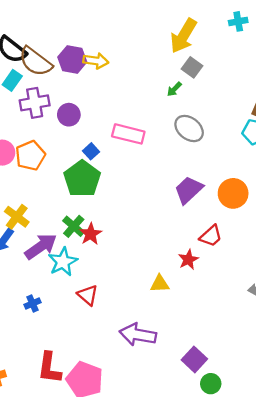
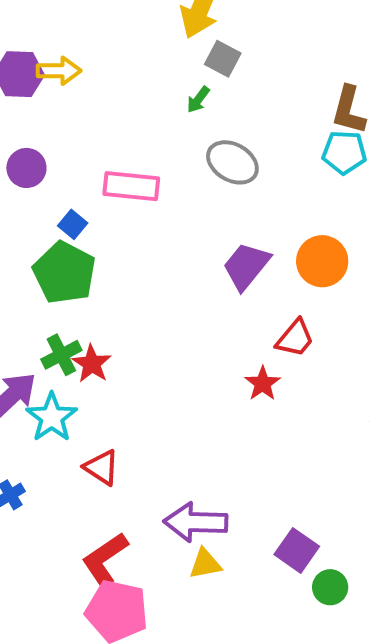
green cross: (74, 226) -> (61, 355), turned 30
yellow triangle: (160, 284) -> (205, 564), moved
red L-shape: (49, 368) -> (105, 559), moved, turned 56

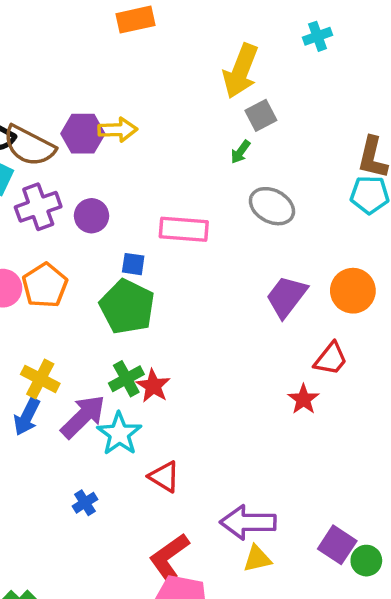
gray square: (223, 59) -> (261, 115), turned 36
blue square: (73, 224) -> (133, 264), turned -30
green circle: (330, 587) -> (366, 561), moved

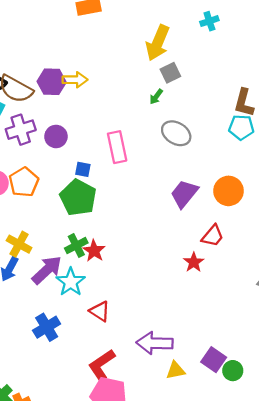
pink rectangle: (184, 229) -> (117, 147), turned 72
blue cross: (85, 503) -> (47, 327), size x1.6
yellow triangle: (257, 559) -> (176, 370), moved

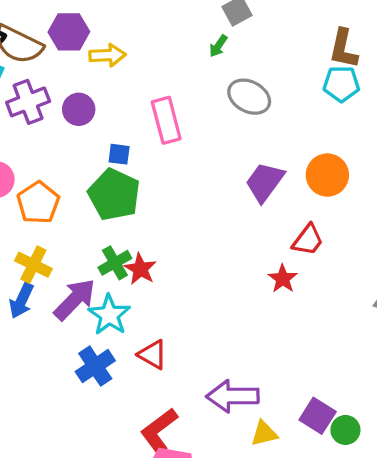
yellow arrow: (75, 80) -> (107, 55), moved
orange pentagon: (24, 182) -> (38, 203), moved
blue cross: (47, 327) -> (95, 366), moved

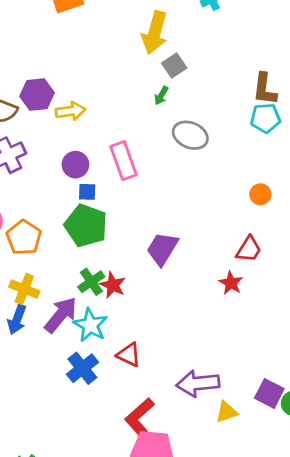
purple circle: (79, 109) -> (75, 165), moved
orange circle: (327, 175) -> (260, 194), size x0.6
purple trapezoid: (265, 182) -> (162, 249), moved

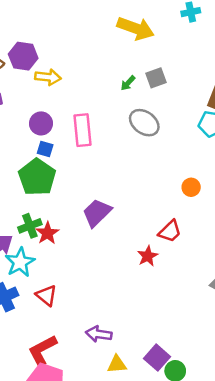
yellow arrow: (155, 33) -> (136, 28), turned -99
gray square: (174, 65) -> (156, 78), moved
purple arrow: (198, 383) -> (99, 334), size x0.7

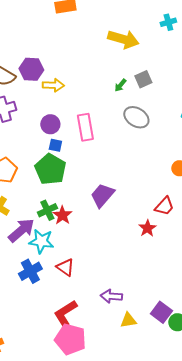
cyan star: (20, 262) -> (41, 241), turned -30

